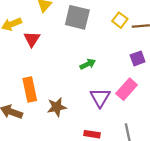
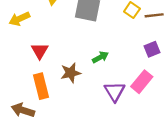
red triangle: (32, 39) -> (40, 51), moved
brown star: (57, 107) -> (71, 73), moved

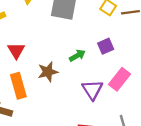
purple square: (152, 49) -> (106, 46), moved

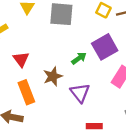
purple square: (106, 46) -> (105, 47), size x1.6
purple triangle: (92, 90) -> (80, 93), moved

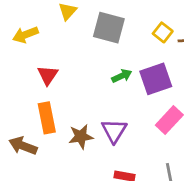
green arrow: (79, 58) -> (122, 76), moved
brown star: (53, 76) -> (81, 137), moved

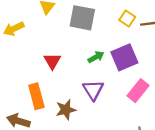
red triangle: (48, 75) -> (52, 61), moved
purple triangle: (114, 131) -> (93, 90), moved

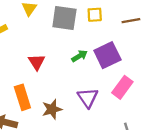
yellow square: (127, 18) -> (95, 15), moved, turned -35
purple triangle: (93, 90) -> (88, 98), moved

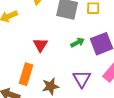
orange rectangle: (22, 97) -> (26, 74), turned 30

